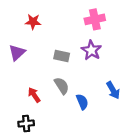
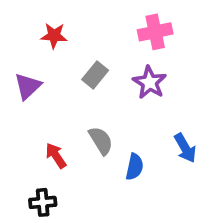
gray rectangle: (62, 56) -> (95, 75), moved, turned -63
blue semicircle: (82, 102) -> (135, 167), turned 35

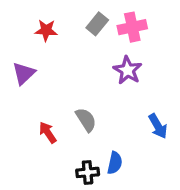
gray rectangle: (95, 75) -> (97, 24), moved
blue semicircle: (135, 167) -> (115, 163), moved
black cross: (43, 202) -> (88, 172), moved

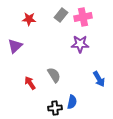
purple star: (128, 70) -> (80, 44), turned -30

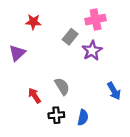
gray rectangle: (61, 15) -> (70, 37), moved
purple star: (80, 44) -> (92, 51), turned -30
black cross: (55, 108) -> (56, 115), moved

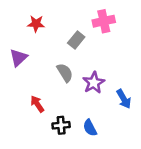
purple star: (92, 51) -> (94, 83), moved
gray semicircle: (62, 86) -> (65, 73), moved
blue semicircle: (83, 117) -> (90, 128), turned 140

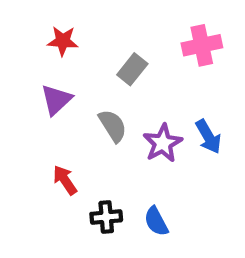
pink cross: (104, 21) -> (202, 45), moved
purple triangle: (18, 58) -> (56, 100), moved
blue arrow: (124, 99) -> (208, 137), moved

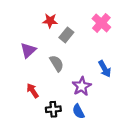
red star: (63, 41) -> (50, 21), moved
pink cross: (202, 45) -> (101, 23), turned -36
purple star: (163, 143) -> (82, 86), moved

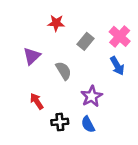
pink cross: (101, 23) -> (120, 36), moved
gray rectangle: (66, 35) -> (85, 41), moved
blue arrow: (105, 69) -> (117, 66), moved

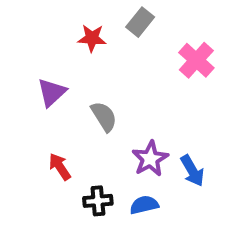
gray rectangle: (85, 41) -> (140, 22), moved
blue arrow: (117, 66) -> (192, 171), moved
blue semicircle: (88, 124) -> (144, 205), turned 105

